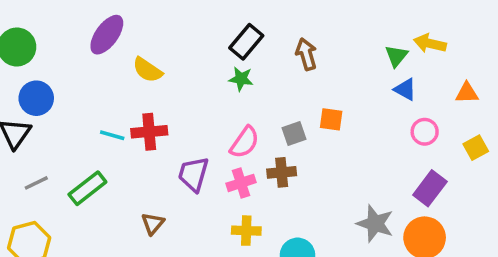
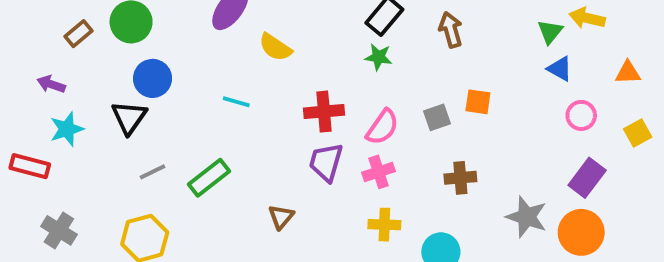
red cross: (149, 132) -> (324, 112), moved
cyan line: (112, 135) -> (236, 102), moved
brown cross: (282, 172) -> (460, 178), moved

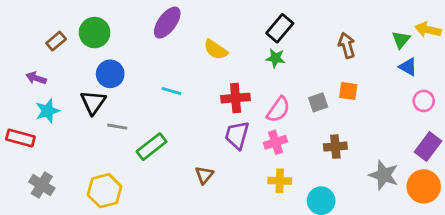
brown arrow: (451, 30) -> (347, 45), moved
yellow semicircle: (275, 47) -> (216, 50), moved
gray line: (152, 172) -> (117, 127), moved, turned 36

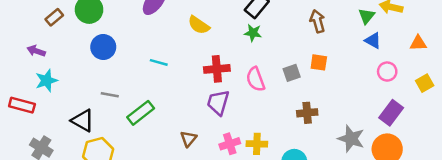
black triangle: (93, 102) -> (83, 121), moved, turned -35
pink semicircle: (278, 109) -> (256, 79), turned 125
pink cross: (275, 142) -> (230, 144), moved

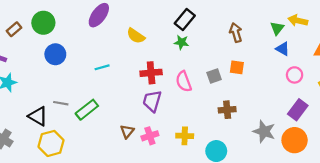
cyan line: (159, 62) -> (102, 67), turned -32
gray line: (110, 95) -> (61, 103), moved
pink cross: (230, 144) -> (150, 136), moved

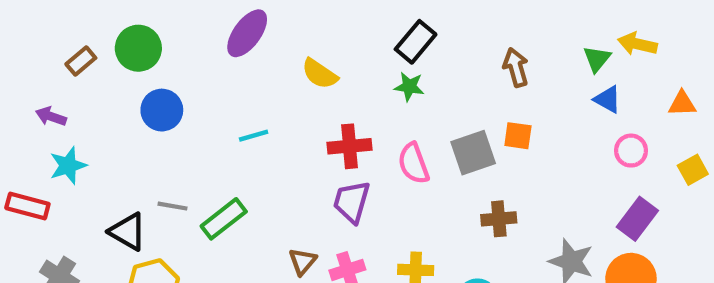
gray square: (214, 76) -> (473, 153), size x1.5

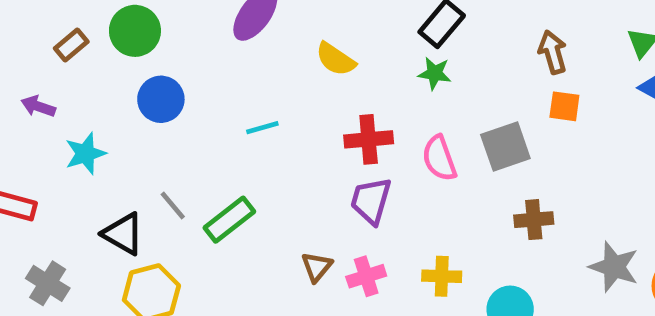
orange square: (518, 136) -> (564, 106), moved
cyan star: (68, 165) -> (85, 154), moved
gray line: (172, 206) -> (173, 205), turned 40

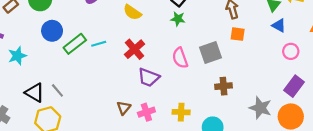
red cross: (369, 139) -> (135, 49), moved, turned -36
purple trapezoid: (371, 201) -> (149, 77), turned -85
gray line: (173, 205) -> (57, 90), moved
green rectangle: (229, 220) -> (75, 44), moved

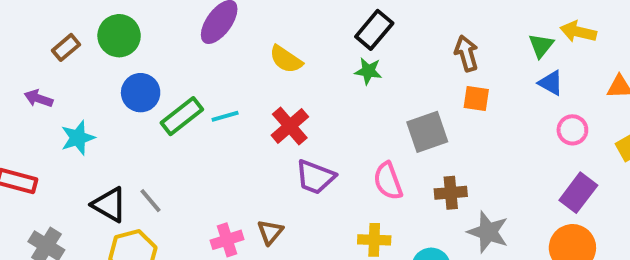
pink semicircle: (180, 58) -> (388, 181), moved
gray star: (260, 108) -> (488, 232), moved
pink cross: (146, 112) -> (227, 240), moved

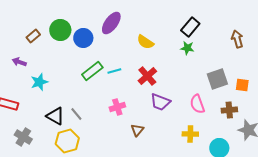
blue circle: (141, 93) -> (83, 38), moved
orange square: (476, 99) -> (242, 85), moved
pink cross: (227, 240) -> (117, 107), moved

